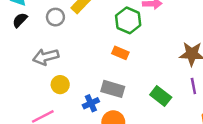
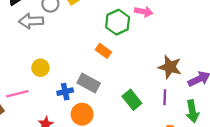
gray arrow: (46, 57) -> (31, 21), moved

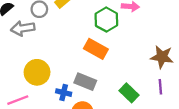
orange rectangle: (103, 51) -> (96, 49), size x1.5
yellow circle: (40, 68) -> (37, 72), size x1.5
blue cross: (65, 92) -> (64, 93), turned 32

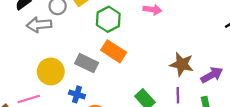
green hexagon: (106, 20) -> (108, 19), moved
gray rectangle: (85, 82) -> (87, 63), moved

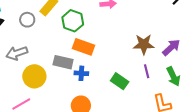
gray arrow: (39, 25) -> (17, 53), moved
blue cross: (77, 94) -> (81, 73), moved

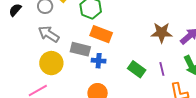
gray arrow: (17, 53) -> (49, 34), moved, turned 50
purple line: (147, 71) -> (162, 69), moved

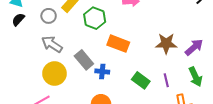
orange rectangle: (101, 34) -> (118, 44), moved
gray rectangle: (80, 49) -> (84, 60), turned 36

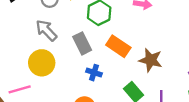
brown star: (166, 44) -> (151, 60), moved
gray rectangle: (84, 60) -> (82, 43), moved

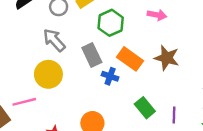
brown star: (151, 60) -> (167, 58), moved
blue cross: (94, 73) -> (110, 76), moved

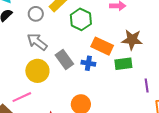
gray rectangle: (92, 55) -> (64, 60), moved
green rectangle: (145, 108) -> (123, 64), moved, turned -48

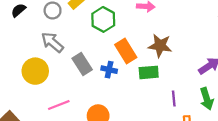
orange rectangle: (102, 46) -> (126, 51), turned 30
yellow circle: (37, 71) -> (35, 71), moved
pink line: (22, 97) -> (59, 105), moved

